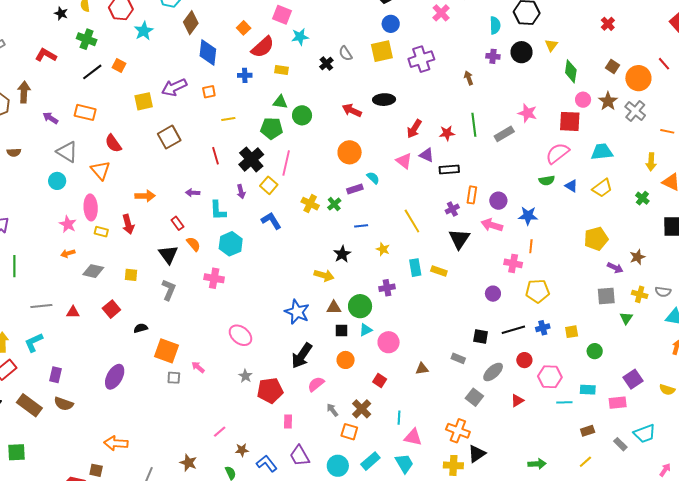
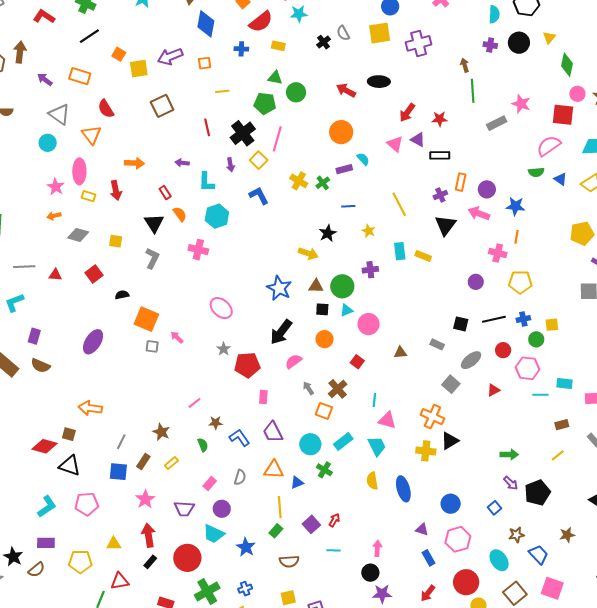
orange square: (119, 66) -> (119, 54), moved
green line: (474, 125) -> (473, 91), moved
green circle: (595, 351) -> (536, 339), moved

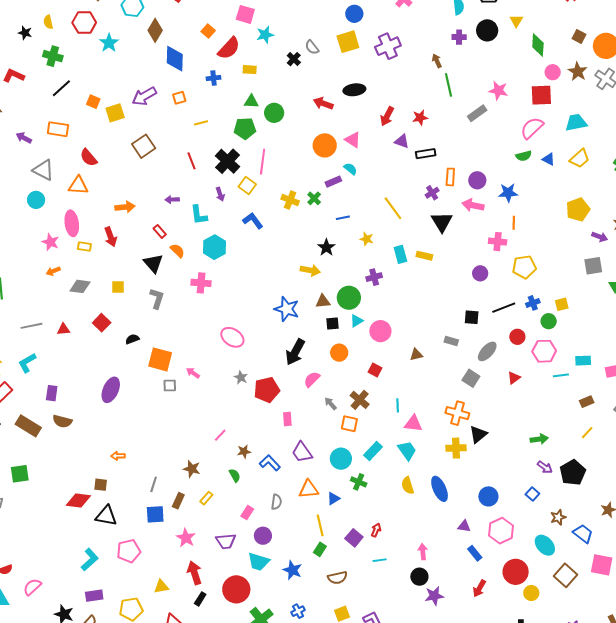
orange triangle: (91, 135) -> (78, 185), turned -40
pink triangle: (395, 144) -> (353, 140), moved
orange arrow: (90, 408) -> (118, 456), size x0.6

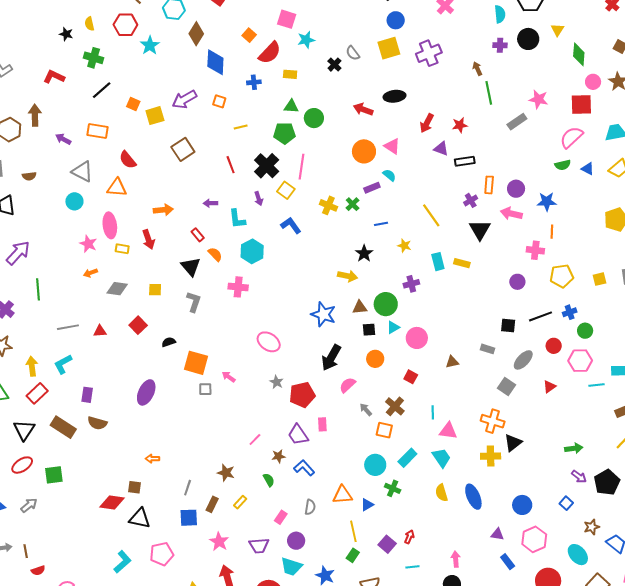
orange square: (179, 98) -> (219, 101), turned 32
yellow square: (562, 304) -> (600, 279), moved
purple trapezoid: (302, 452) -> (298, 435), moved

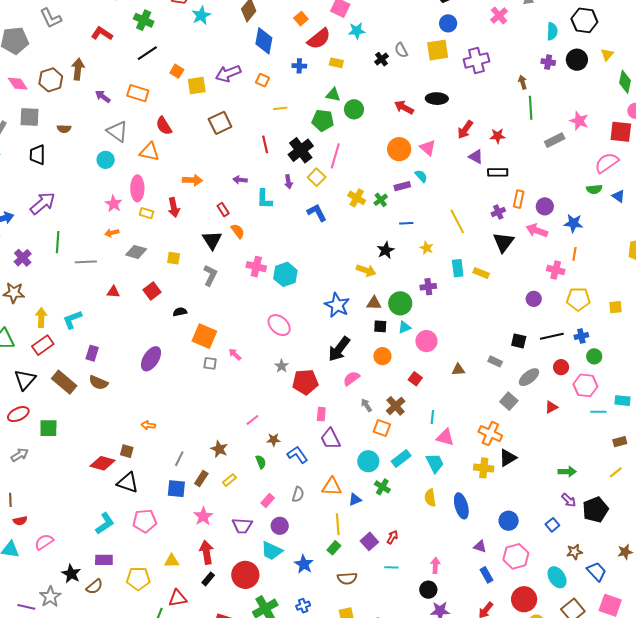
cyan hexagon: (252, 251) -> (285, 274), moved
gray line: (68, 327) -> (86, 262), moved
purple trapezoid: (298, 435) -> (330, 439), moved

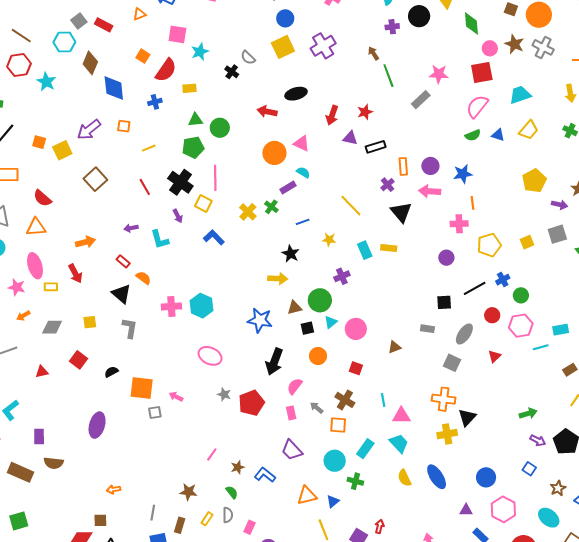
yellow cross: (357, 198) -> (248, 212), turned 30
pink rectangle: (321, 414) -> (291, 413), moved
gray semicircle: (298, 494) -> (228, 515), moved

